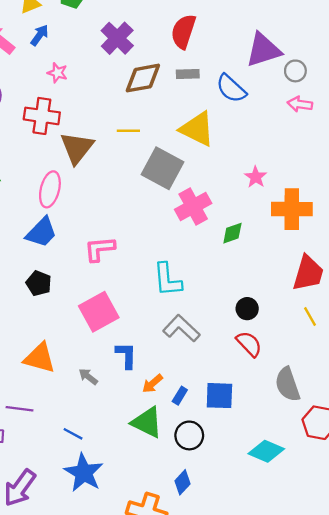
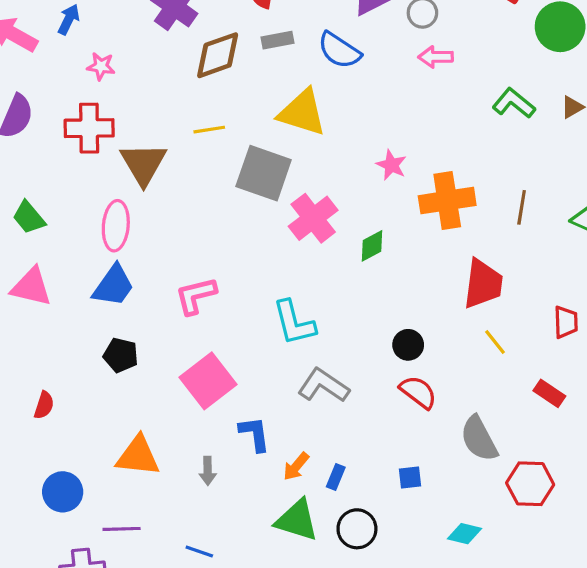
gray arrow: (88, 377) -> (208, 471), turned -120
blue square: (219, 396) -> (410, 478), moved, size x0.6
cyan diamond: (266, 451) -> (464, 534), size x0.7

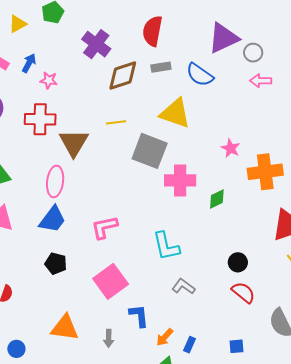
blue arrow: (69, 19) -> (29, 63), moved
pink cross: (313, 218) -> (180, 180), turned 36
gray L-shape: (323, 386) -> (183, 286), size x0.7
blue circle: (63, 492) -> (16, 349), size x0.7

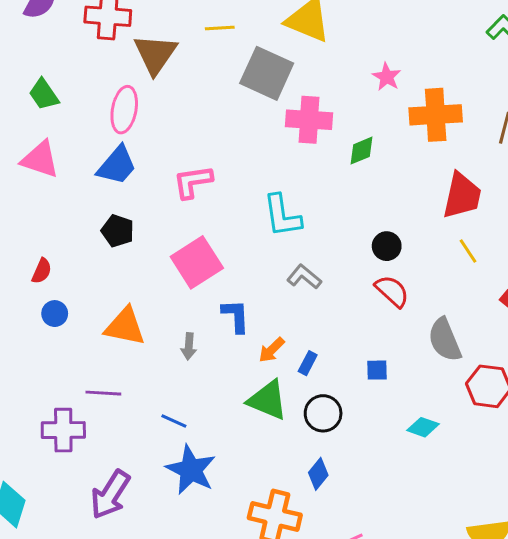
blue circle: (16, 349) -> (55, 314), moved

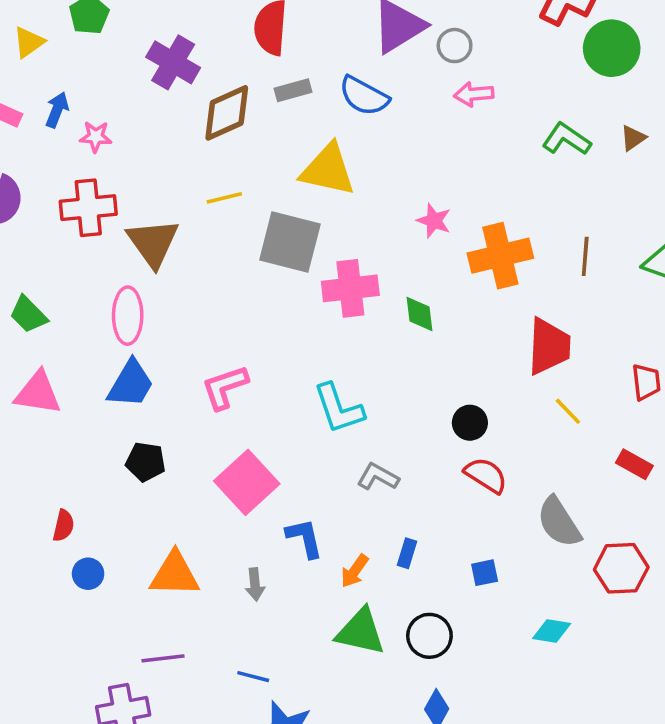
green diamond: (362, 151) -> (420, 314), turned -64
blue rectangle: (308, 363) -> (407, 553), moved

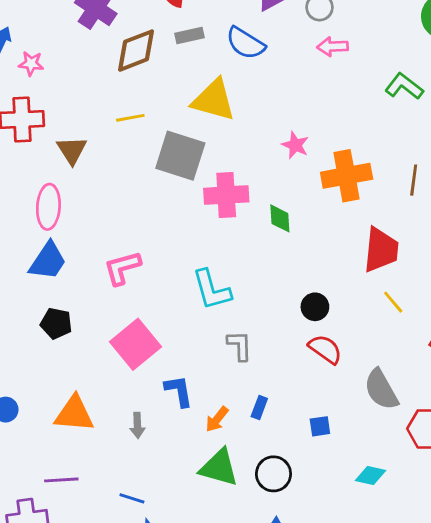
brown triangle: (153, 243) -> (72, 150), size x0.7
gray L-shape: (378, 477) -> (240, 346), turned 56

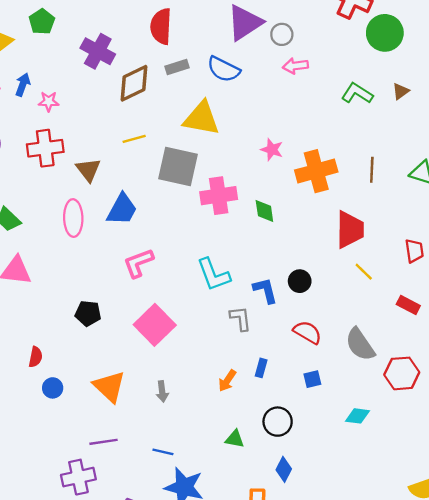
blue trapezoid: (48, 261) -> (122, 209), moved
red semicircle: (325, 349) -> (307, 332), moved
blue L-shape: (179, 391) -> (265, 290), moved
orange triangle: (74, 414) -> (109, 386), turned 44
green triangle: (219, 468) -> (235, 439), moved, size x0.6

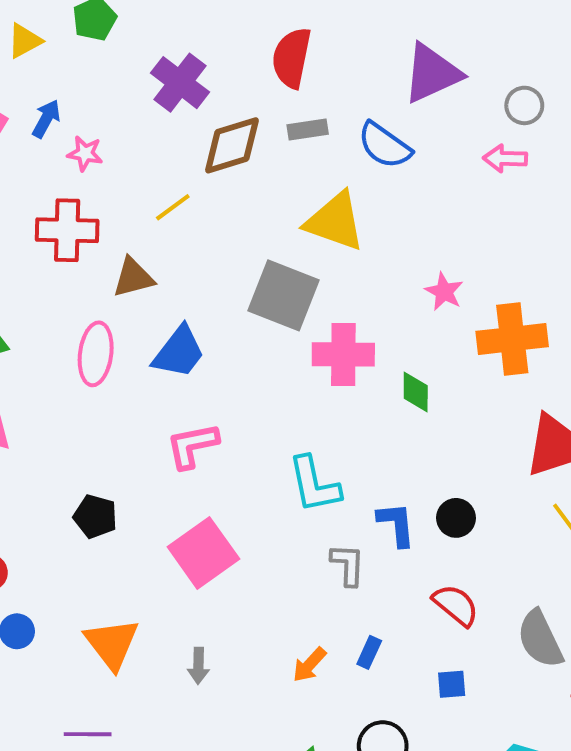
gray circle: (282, 34) -> (524, 105), moved
yellow line: (134, 139) -> (173, 207), moved, turned -30
brown triangle: (88, 170) -> (133, 278), turned 44

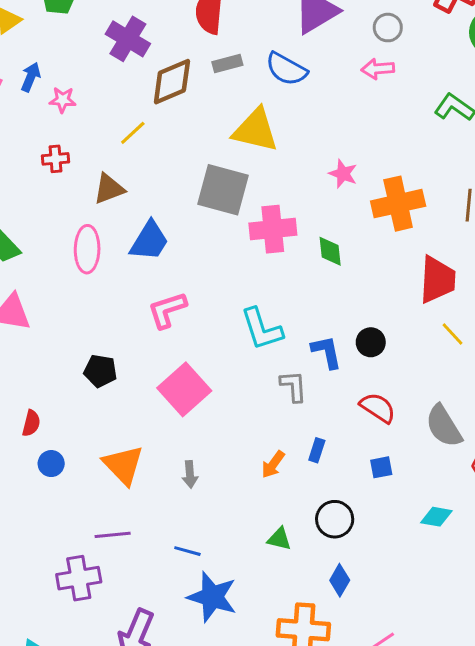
red cross: (67, 230) -> (56, 159), size x0.6

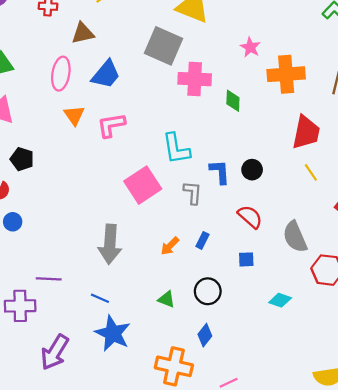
black pentagon: (100, 371) -> (22, 159), moved
pink square: (184, 389) -> (143, 185), moved
orange triangle: (123, 465) -> (74, 115), moved, size x0.7
gray arrow: (190, 474) -> (110, 244), size x2.0

